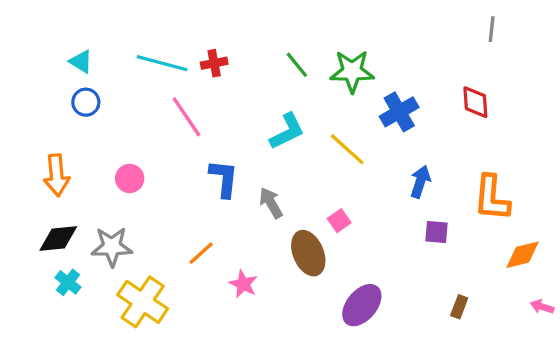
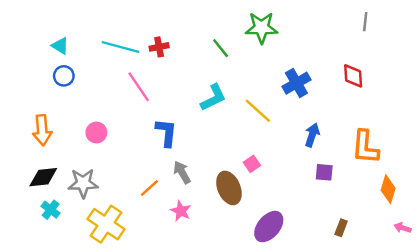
green star: (352, 71) -> (262, 28), moved
gray arrow: (271, 203) -> (182, 172), moved
orange diamond: (523, 255) -> (388, 189), turned -60

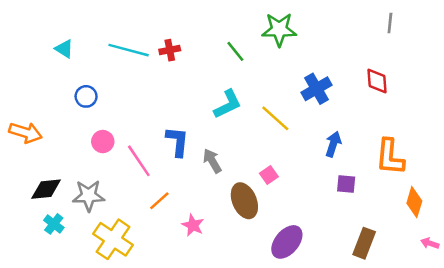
blue circle: (64, 76) -> (86, 96), moved
pink line: (139, 87) -> (139, 161), moved
orange arrow: (42, 130) -> (26, 132), moved, turned -68
gray arrow: (182, 172) -> (212, 161), moved
brown rectangle: (341, 228) -> (364, 243), size x1.6

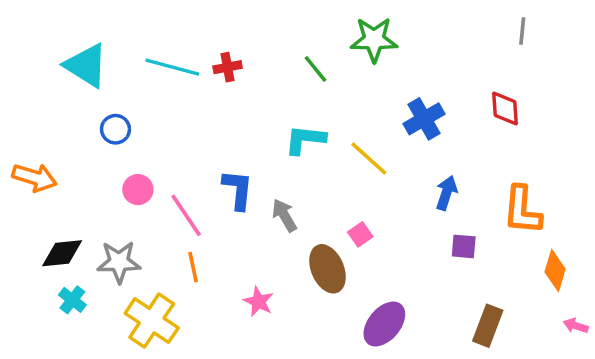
cyan triangle: (64, 49) -> (86, 65), size x1.8
cyan L-shape: (228, 104) -> (305, 140), turned -148
orange line: (159, 201) -> (193, 267), moved, turned -60

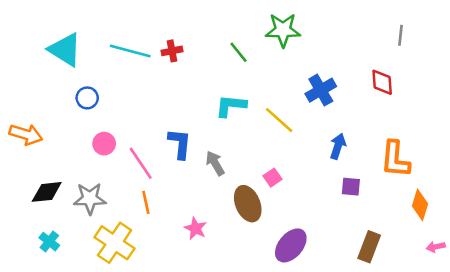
gray line: (522, 31) -> (400, 35), moved
cyan cross: (72, 300) -> (49, 242), moved
pink arrow: (576, 326) -> (436, 247), turned -30

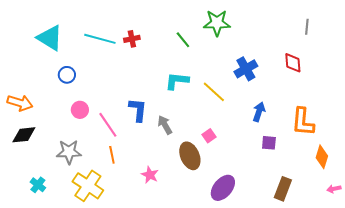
black diamond: (47, 192) -> (24, 135), moved

